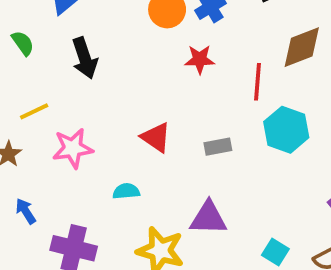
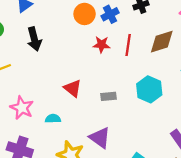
red line: (257, 82) -> (128, 45), moved
pink star: (73, 148) -> (22, 108), moved, turned 30
purple triangle: (208, 218) -> (100, 138), turned 30

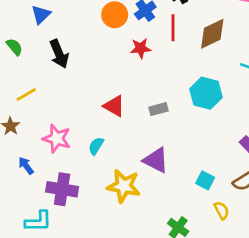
red line: (128, 45) -> (173, 28), moved
cyan semicircle: (53, 119) -> (96, 146), turned -48

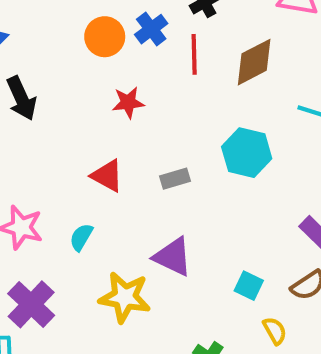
red star: (141, 48) -> (128, 102), moved
purple cross: (62, 189) -> (31, 304), turned 36

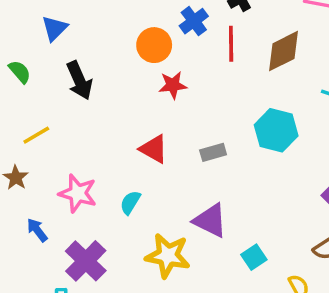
orange circle: (105, 37) -> (154, 45), moved
cyan square: (249, 286) -> (254, 257), moved, turned 30

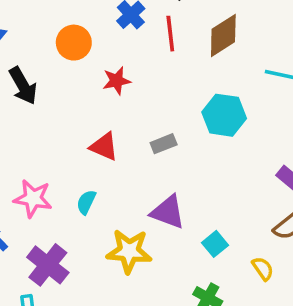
orange circle: (154, 45) -> (74, 43), moved

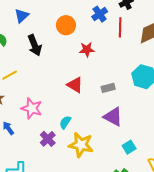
cyan semicircle: (86, 202) -> (65, 122), moved
purple triangle: (168, 212) -> (113, 117), moved
purple cross: (48, 265) -> (48, 139), moved, size x0.7

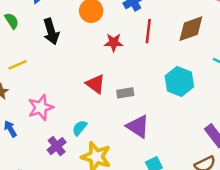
red line: (120, 27) -> (148, 31), moved
gray rectangle: (108, 88) -> (125, 93), moved
pink star: (32, 108) -> (41, 107), turned 30

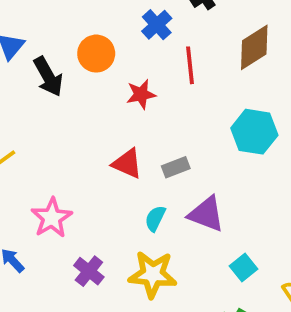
black arrow: (51, 32) -> (48, 77), moved
cyan semicircle: (80, 128) -> (155, 218), moved

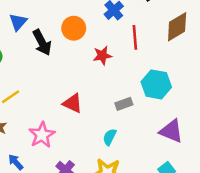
cyan hexagon: (254, 132) -> (156, 84), moved
red triangle: (127, 164) -> (73, 103), moved
purple triangle: (206, 214) -> (171, 131), moved

